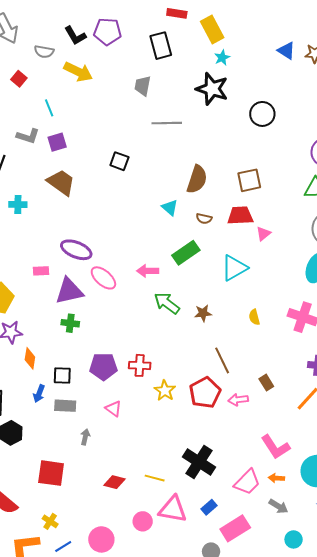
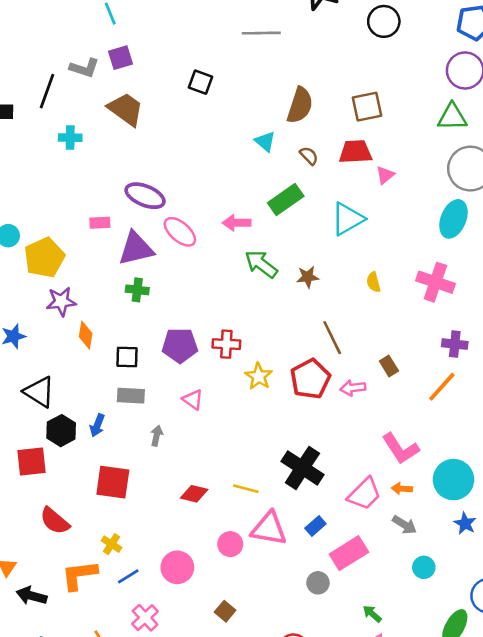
gray L-shape: (28, 136) -> (84, 68), moved
brown semicircle: (204, 219) -> (309, 156), turned -147
blue arrow: (39, 394) -> (97, 425), moved

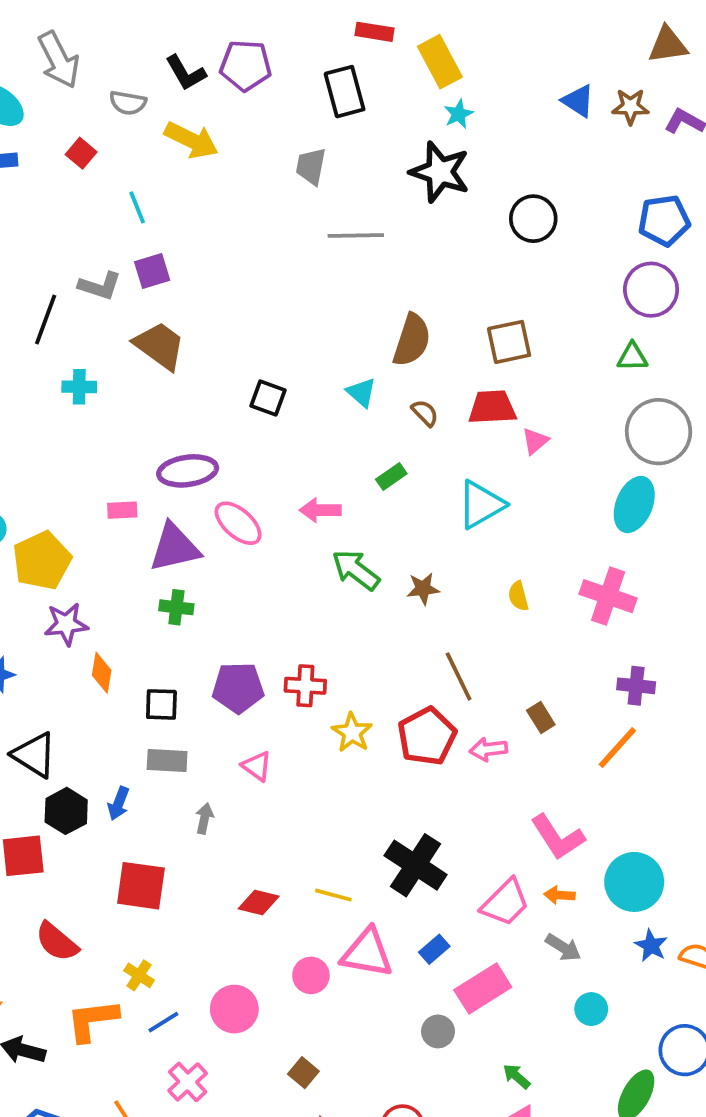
black square: (201, 82) -> (268, 398), moved
green triangle: (452, 117) -> (632, 357), size x0.7
purple ellipse: (145, 196) -> (188, 471), turned -30
green rectangle: (286, 200) -> (391, 476), size x0.6

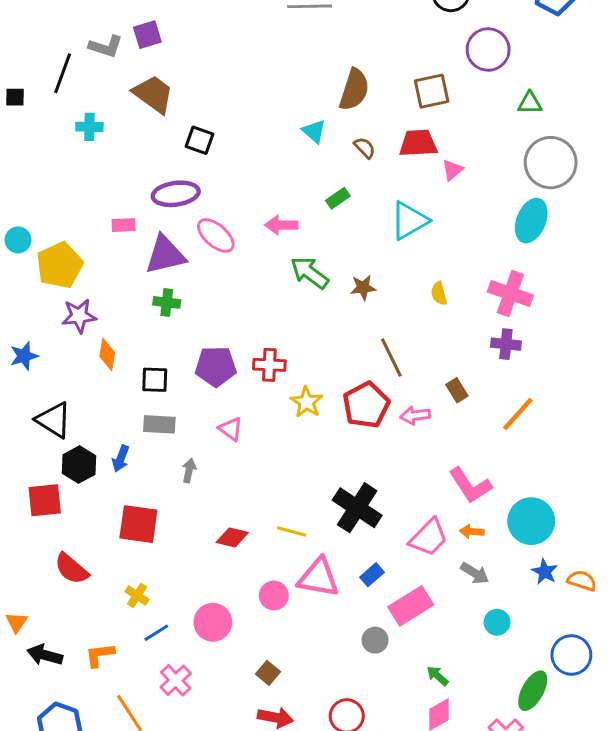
purple circle: (651, 290) -> (488, 49), moved
black square: (268, 398) -> (199, 140), moved
purple cross: (636, 686) -> (506, 344), moved
orange L-shape: (92, 1020) -> (100, 655), moved, size x0.7

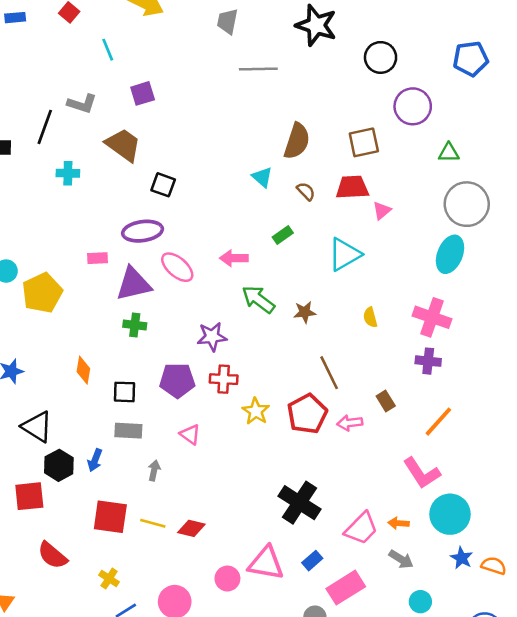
purple square: (147, 35) -> (143, 93), moved
purple star: (79, 316) -> (212, 337), moved
pink L-shape: (470, 485) -> (422, 473), moved
yellow line: (292, 532) -> (153, 523), moved

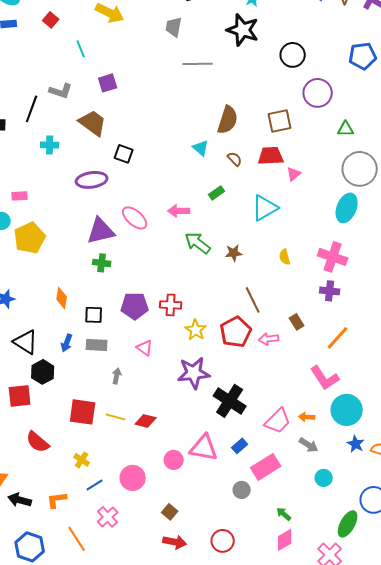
purple ellipse: (143, 231) -> (92, 180), moved
pink rectangle: (97, 258) -> (20, 196), moved
purple star: (212, 337) -> (194, 373), moved, size x1.4
blue arrow: (95, 460) -> (67, 343), moved

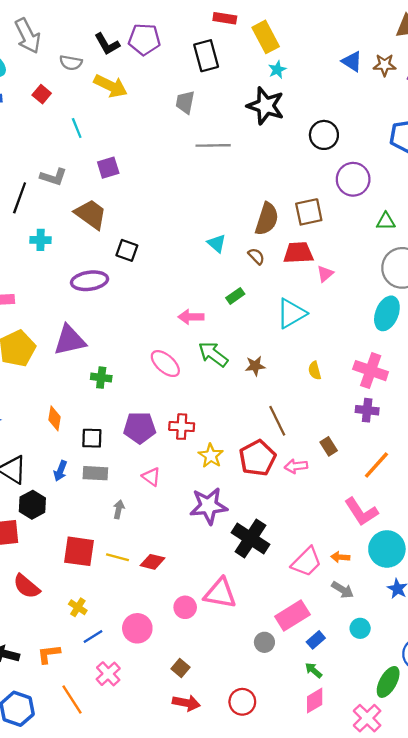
brown semicircle: (228, 120) -> (267, 219), moved
pink ellipse: (135, 218) -> (165, 364), moved
purple triangle: (101, 231) -> (70, 340), moved
blue rectangle: (240, 446) -> (316, 640), moved

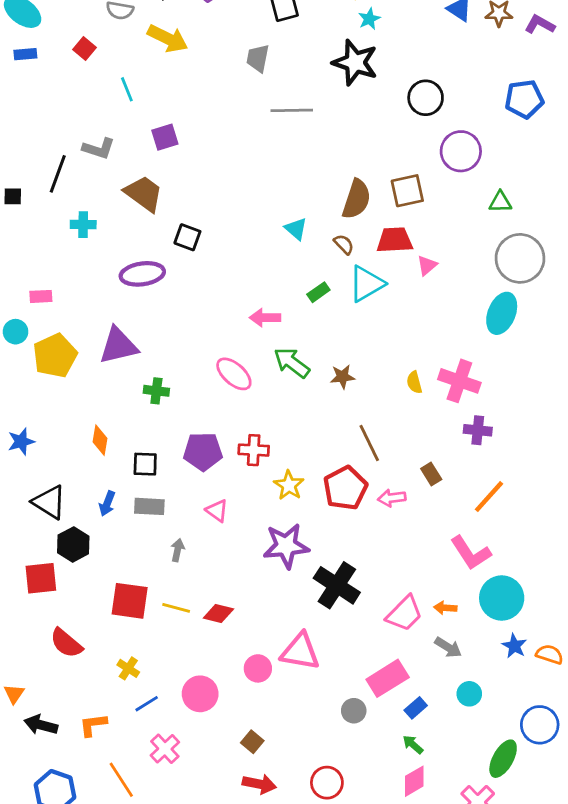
cyan triangle: (291, 313) -> (366, 284), moved
pink cross: (371, 371) -> (459, 381), moved

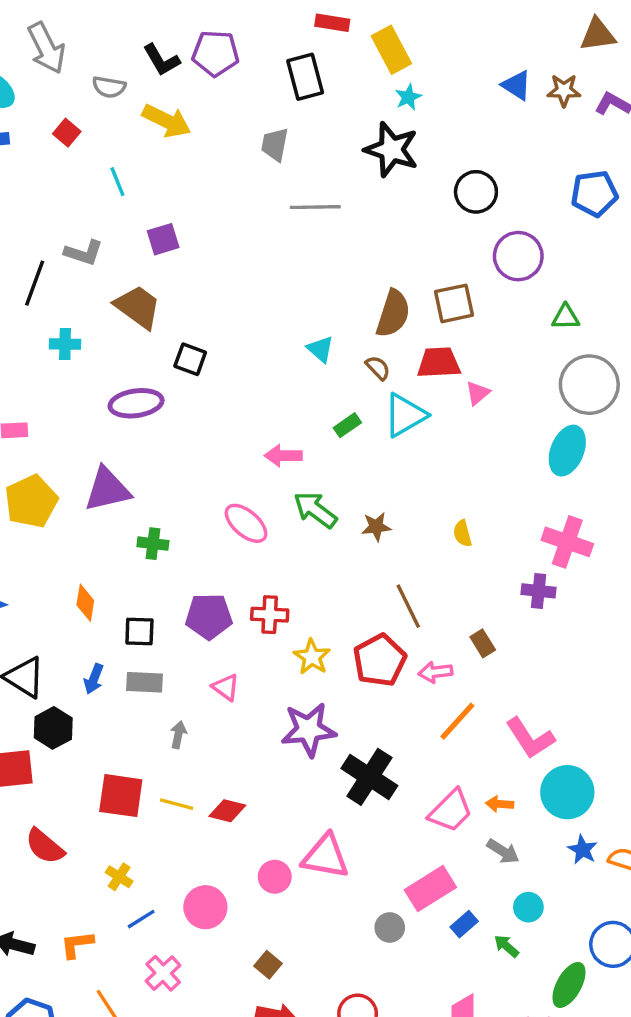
pink cross: (459, 381) -> (567, 542), moved
orange line: (489, 497) -> (457, 721), moved
green arrow: (413, 745) -> (506, 946), moved

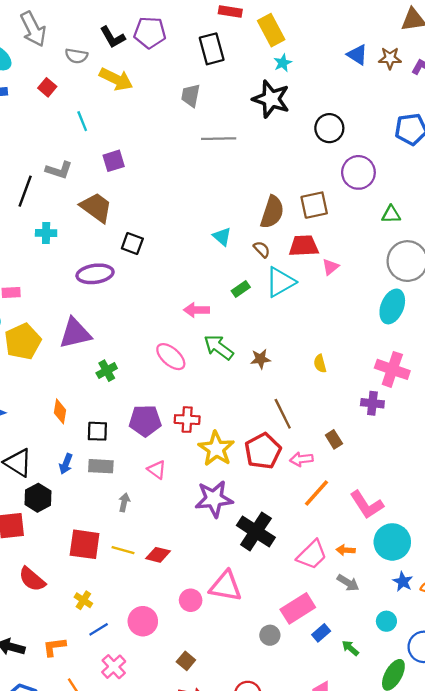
green cross: (153, 544) -> (107, 371), turned -36
yellow star: (312, 657) -> (216, 449), size x1.4
cyan circle: (528, 907) -> (386, 621), moved

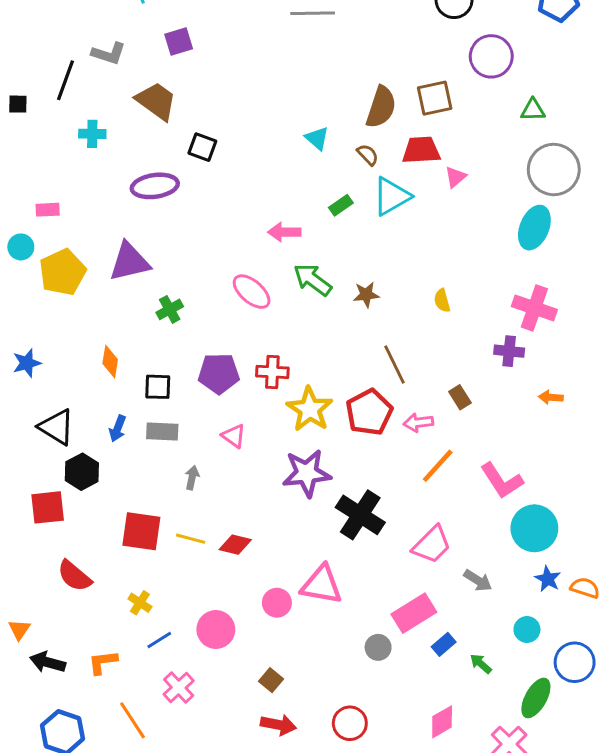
orange arrow: (346, 550) -> (551, 397), moved

